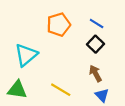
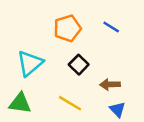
black square: (95, 44) -> (79, 65), moved
brown arrow: (95, 73) -> (110, 84), turned -63

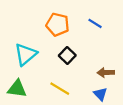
orange pentagon: (67, 28) -> (58, 25), turned 30
brown arrow: (110, 84) -> (106, 73), moved

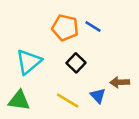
blue line: (95, 23) -> (93, 27), moved
blue triangle: (100, 94) -> (98, 96), moved

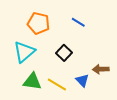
orange pentagon: (65, 28) -> (38, 23), moved
green triangle: (19, 101) -> (32, 81), moved

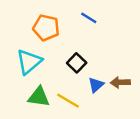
blue line: (78, 22) -> (89, 18), moved
blue triangle: (82, 80) -> (96, 85), moved, turned 32

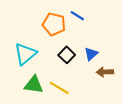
orange pentagon: (46, 28) -> (54, 24), moved
blue triangle: (96, 85) -> (91, 54), moved

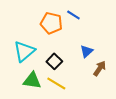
black square: (67, 55) -> (54, 61), moved
brown arrow: (105, 72) -> (100, 68), turned 126

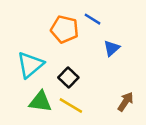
blue triangle: (87, 51) -> (112, 48), moved
brown arrow: (100, 68) -> (126, 102), moved

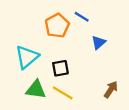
orange pentagon: (65, 29) -> (57, 26), turned 30
black square: (68, 78) -> (60, 68), turned 36

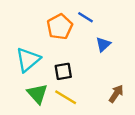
green triangle: (36, 89) -> (37, 94), turned 40

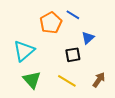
black square: (63, 71) -> (73, 55), moved
yellow line: (66, 97) -> (67, 81), moved

